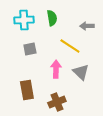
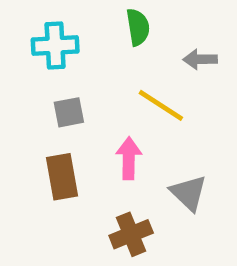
green semicircle: (52, 18) -> (138, 27), moved
gray triangle: (81, 72) -> (189, 193), moved
brown rectangle: (27, 90) -> (62, 177), moved

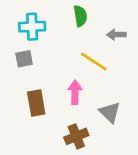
gray square: (69, 112) -> (24, 59), moved

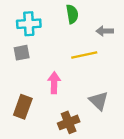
yellow line: (94, 61) -> (84, 55), turned -45
pink arrow: (75, 92) -> (54, 83), moved
brown rectangle: (36, 103) -> (23, 107), moved, turned 30

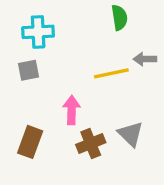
green semicircle: (72, 14) -> (119, 18), moved
gray arrow: (105, 31) -> (145, 59), moved
brown cross: (69, 122) -> (91, 144), moved

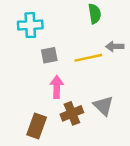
gray square: (28, 70) -> (49, 55), moved
brown rectangle: (30, 142) -> (37, 126), moved

